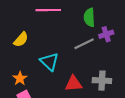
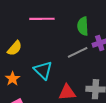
orange star: (20, 78) -> (13, 79), moved

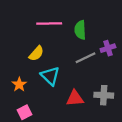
green semicircle: (83, 26) -> (80, 30), moved
yellow semicircle: (15, 48) -> (36, 53), moved

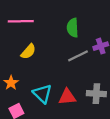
pink line: (49, 24) -> (21, 21), moved
cyan triangle: (50, 76) -> (42, 94), moved

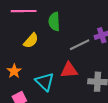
green semicircle: (73, 28) -> (54, 22), moved
red triangle: (67, 97) -> (69, 70), moved

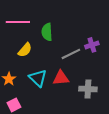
cyan triangle: (45, 82) -> (38, 78), moved

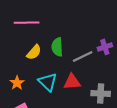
green semicircle: (47, 32) -> (57, 47), moved

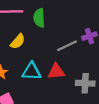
green semicircle: (57, 47) -> (39, 18), moved
cyan triangle: (48, 82) -> (32, 71), turned -42

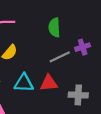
green semicircle: (39, 18) -> (54, 28), moved

